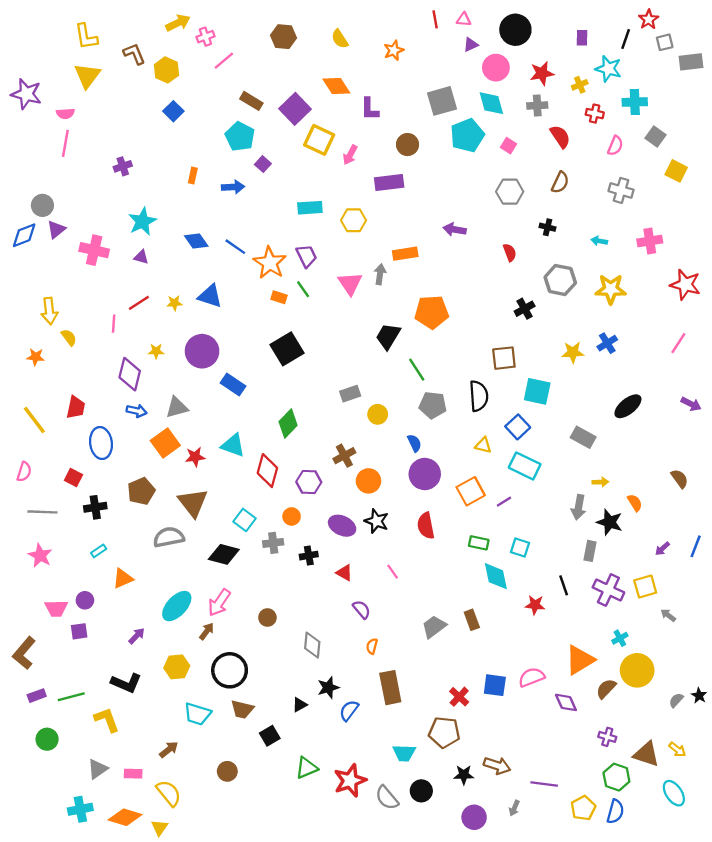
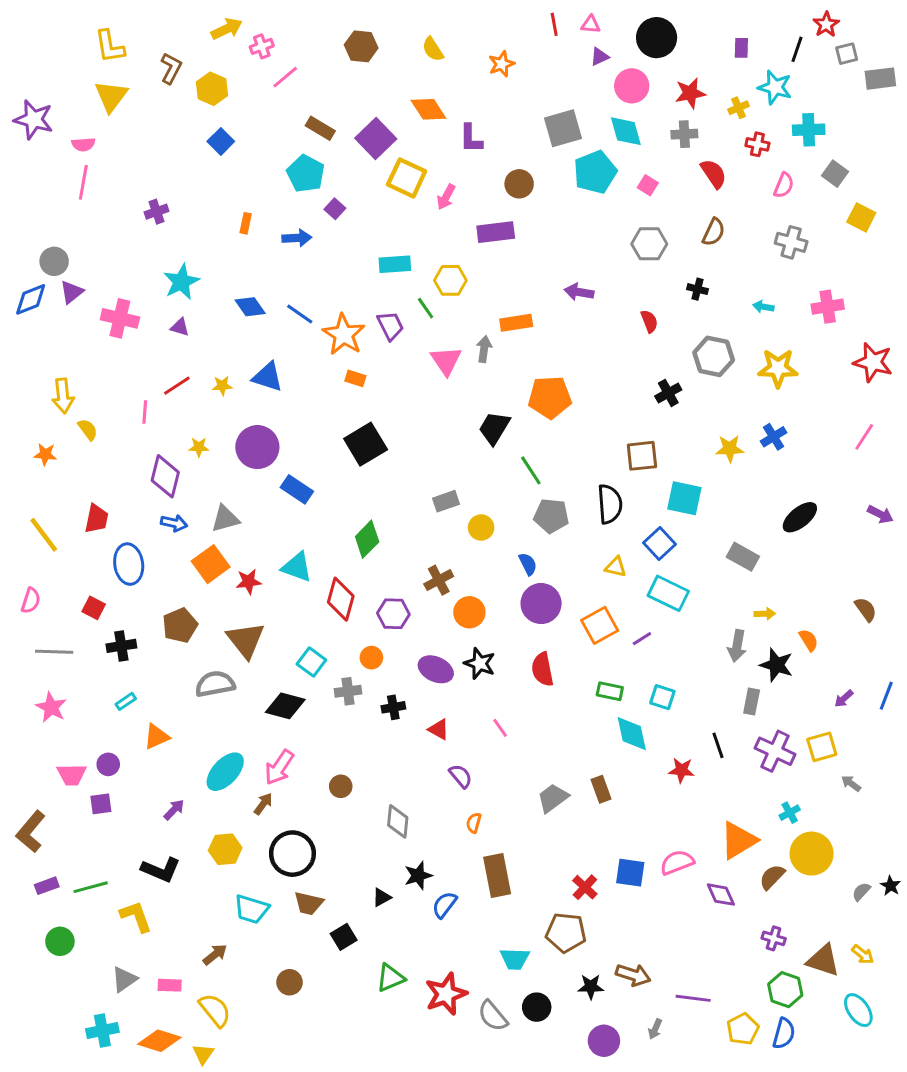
brown L-shape: (134, 54) -> (171, 68), turned 50
green line: (303, 289) -> (426, 308), moved

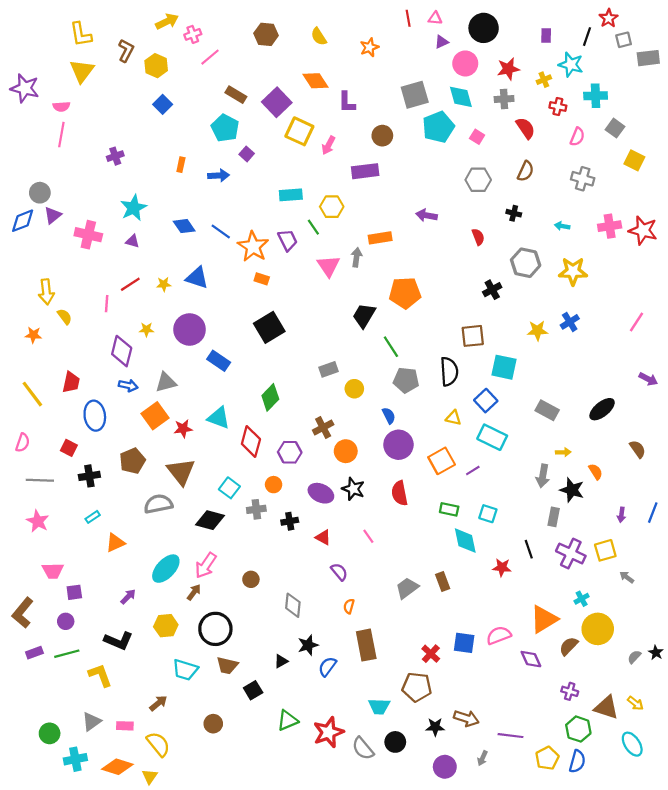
red star: (873, 362) -> (643, 230), moved
black ellipse: (800, 517) -> (602, 409), moved
purple arrow: (844, 699) -> (621, 515), turned -40
purple circle: (108, 764) -> (66, 621), moved
green circle: (60, 941) -> (50, 733), moved

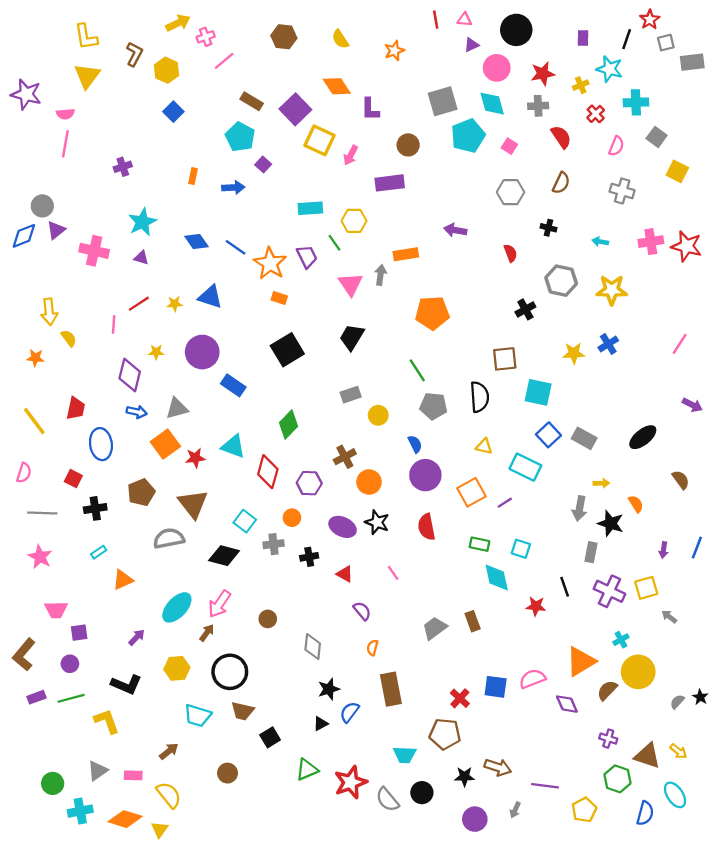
red cross: (558, 107) -> (596, 114), turned 35
black trapezoid: (364, 315) -> (352, 337), moved
blue square: (486, 401) -> (548, 435), moved
black triangle: (281, 661) -> (321, 724), moved
blue semicircle: (577, 761) -> (645, 813), moved

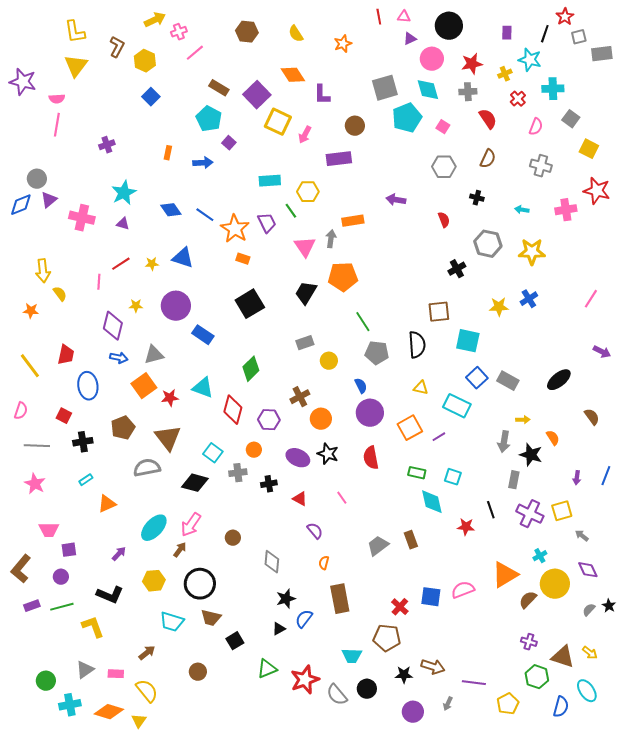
red star: (687, 246) -> (597, 191), moved
orange pentagon: (432, 313) -> (343, 277), moved
purple diamond: (567, 704) -> (588, 570), moved

